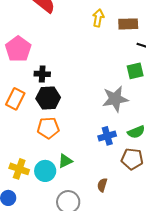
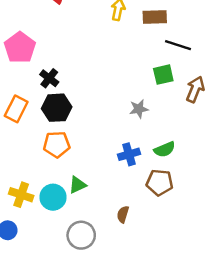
black cross: (42, 74) -> (49, 78), turned 35
gray star: (115, 99) -> (139, 109), size x0.6

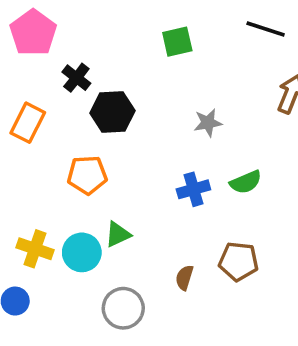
green square: (163, 75) -> (177, 42), moved
black hexagon: (57, 108) -> (112, 112), moved
brown pentagon: (160, 182) -> (239, 261), moved

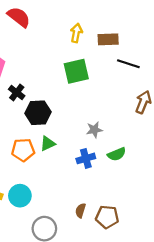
green square: (177, 42) -> (76, 71), size x1.4
gray star: (208, 123) -> (94, 130), moved
green triangle: (118, 234) -> (48, 144), moved
brown pentagon: (239, 261) -> (107, 217), moved

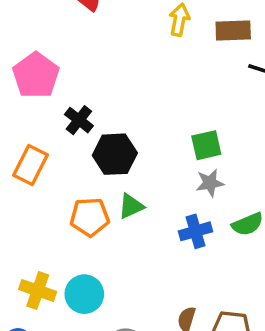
green square: (76, 71) -> (206, 145), moved, size x0.7

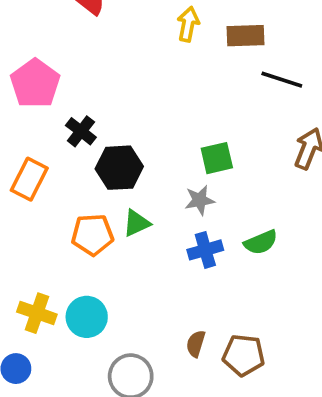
gray star: (210, 183) -> (200, 200), moved

